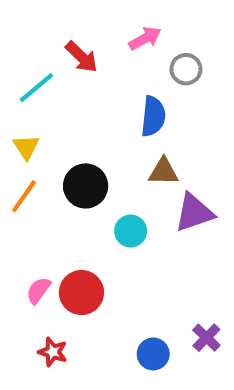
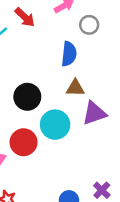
cyan circle: (131, 231) -> (55, 125), size x1.5
red circle: (81, 293) -> (24, 142), moved

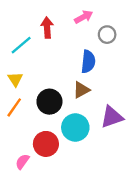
red arrow: (25, 17) -> (47, 28), turned -138
brown triangle: (75, 88) -> (81, 90), moved, turned -30

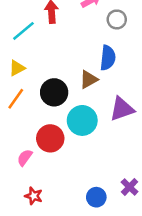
blue semicircle: (88, 62) -> (108, 58), moved
yellow triangle: (15, 79) -> (17, 68), turned 35

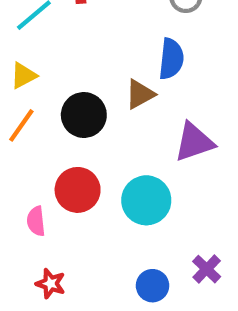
cyan circle: (82, 120) -> (146, 200), moved
pink semicircle: (25, 158) -> (36, 221), turned -42

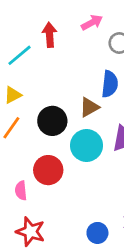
cyan circle: (146, 200) -> (86, 145), moved
red star: (51, 284) -> (30, 232), size x1.5

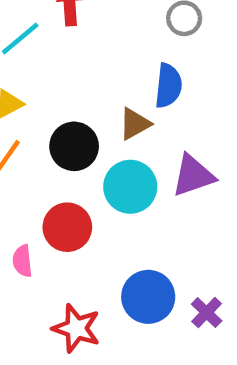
red star: (30, 232) -> (76, 328), moved
blue circle: (97, 233) -> (148, 297), moved, size x1.5

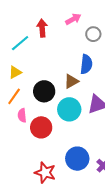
pink semicircle: (22, 261) -> (22, 115), moved

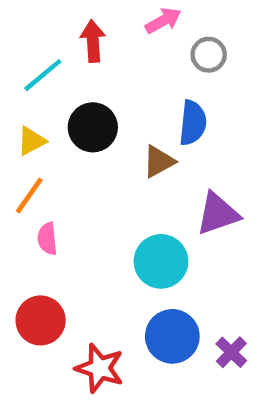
black circle: (44, 91) -> (93, 127), moved
cyan circle: (69, 109) -> (161, 261), moved
red circle: (41, 127) -> (41, 320), moved

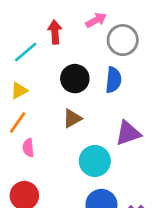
gray circle: (209, 55) -> (123, 40), size x1.5
black circle: (93, 127) -> (75, 79), moved
brown triangle: (159, 161) -> (72, 118), moved

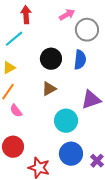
red arrow: (55, 32) -> (26, 15), moved
pink semicircle: (28, 148) -> (16, 111), turned -32

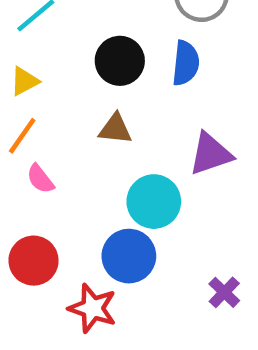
brown triangle: (49, 89) -> (115, 129), turned 35
blue circle: (71, 154) -> (129, 256), moved

